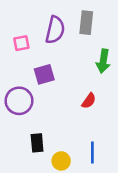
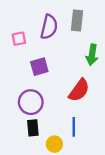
purple circle: (19, 101) -> (31, 102), moved
red semicircle: (89, 101) -> (79, 90), size x1.6
blue line: (92, 153) -> (74, 127), moved

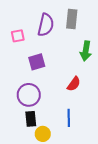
red semicircle: (79, 90) -> (74, 84), size x0.7
yellow circle: (54, 144) -> (43, 134), moved

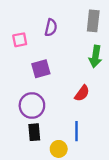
gray rectangle: (72, 19) -> (93, 21), moved
purple semicircle: (46, 25) -> (51, 28), size x0.7
yellow circle: (43, 134) -> (59, 149), moved

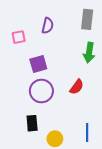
purple circle: (32, 105) -> (41, 91), moved
blue line: (76, 131) -> (87, 133), moved

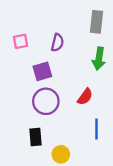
purple semicircle: (48, 26) -> (57, 43), moved
blue line: (87, 133) -> (97, 129), moved

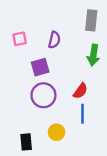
blue line: (97, 129) -> (83, 114), moved
black rectangle: (35, 137) -> (26, 142), moved
yellow circle: (61, 154) -> (56, 132), moved

